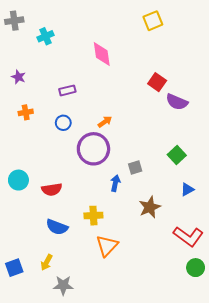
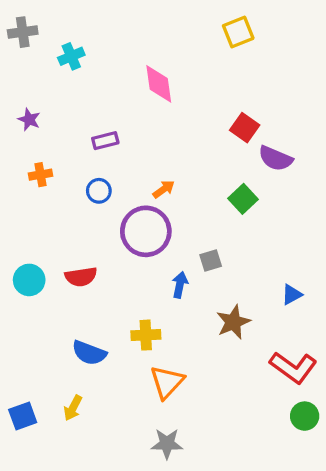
green square: (177, 155) -> (243, 199), moved
red semicircle: (52, 189) -> (81, 277), moved
gray star: (63, 285) -> (167, 444), moved

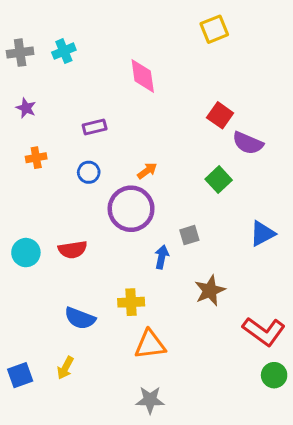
gray cross: (23, 32) -> (20, 53), moved
blue triangle: (292, 295) -> (262, 234), moved, size x1.4
orange triangle: (167, 382) -> (150, 345), turned 40

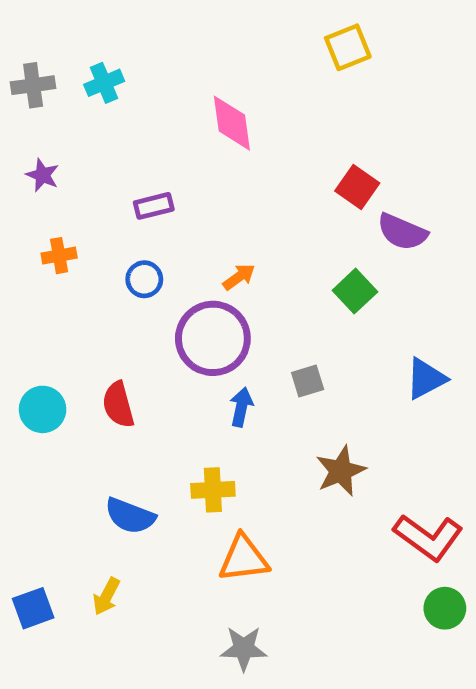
red semicircle: (73, 250) -> (118, 405), turned 84
blue arrow: (162, 257) -> (241, 407), moved

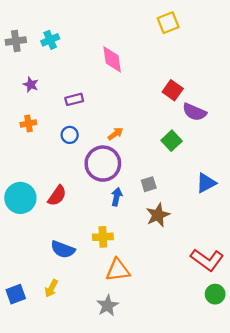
purple star: (43, 175) -> (31, 85), moved
red semicircle: (118, 405) -> (57, 196), turned -130
cyan circle: (43, 409) -> (20, 198), size x1.4
brown star: (341, 471) -> (158, 215), moved
gray star: (244, 648) -> (107, 306), moved, turned -30

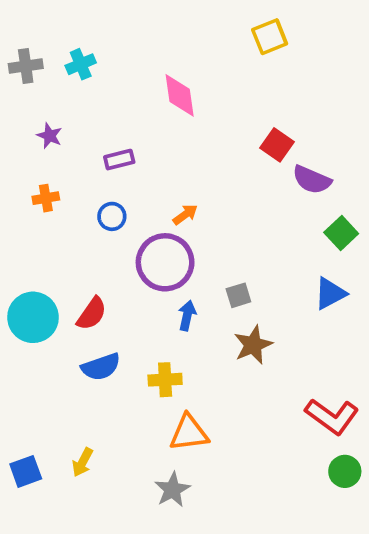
green square: (172, 141) -> (341, 233), moved
blue semicircle: (63, 249) -> (101, 367), moved, turned -40

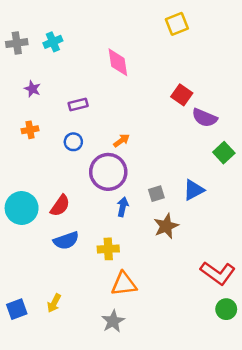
blue triangle: (330, 293) -> (194, 190), moved

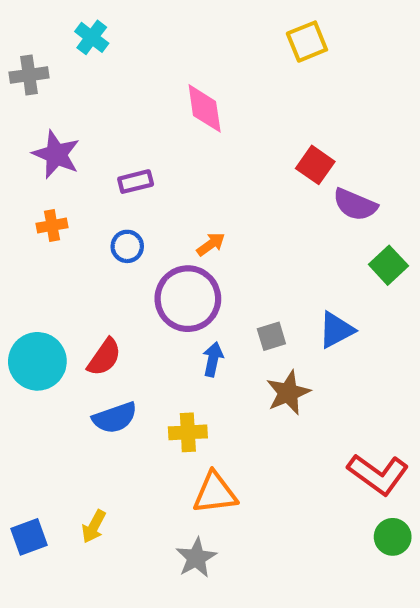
cyan cross: (53, 42) -> (92, 37), moved, turned -30
purple star: (32, 89) -> (56, 154), size x1.6

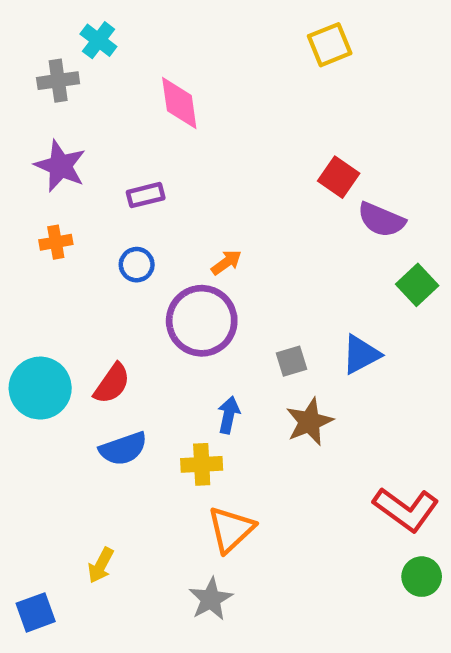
gray cross: (29, 75) -> (58, 81), moved
pink diamond: (205, 108) -> (179, 103), moved
blue arrow: (213, 359) -> (229, 415), moved
orange triangle: (215, 493) -> (231, 529), turned -36
blue square: (29, 537) -> (36, 612), moved

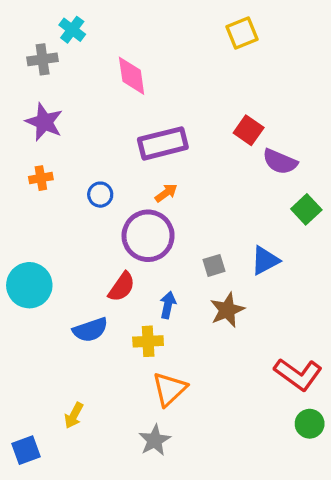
purple rectangle: (146, 195) -> (163, 143), moved, size x1.8
red semicircle: (112, 384) -> (122, 287), moved

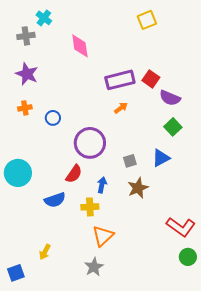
purple rectangle: (163, 143) -> (120, 80), moved
orange arrow: (166, 193) -> (121, 108), moved
blue circle: (100, 195) -> (53, 118), moved
green square: (306, 209) -> (173, 127), moved

